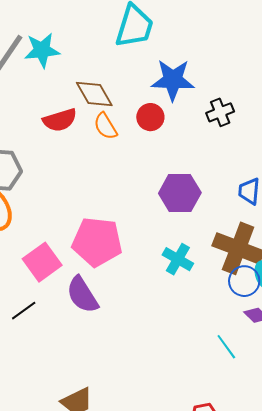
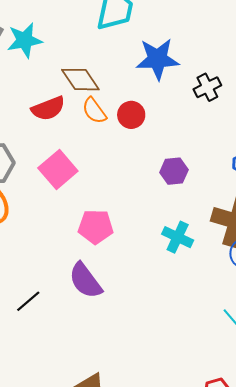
red circle: (150, 117) -> (131, 115), moved
purple hexagon: (180, 193) -> (174, 171), size x0.7
pink pentagon: (97, 242) -> (96, 227), size x0.7
pink square: (42, 262) -> (58, 169), moved

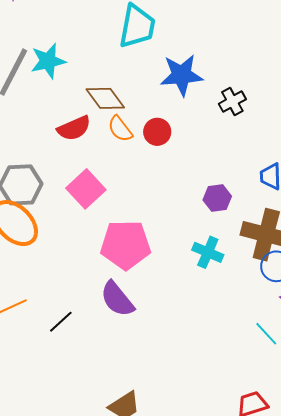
purple hexagon: (174, 171) -> (217, 198), moved
pink pentagon: (96, 227) -> (126, 245), size x1.4

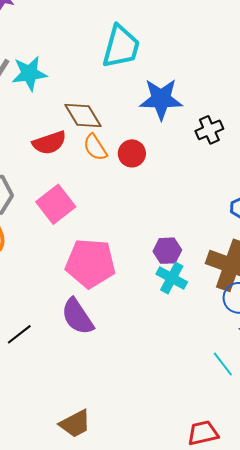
purple hexagon: (217, 198) -> (167, 251), moved

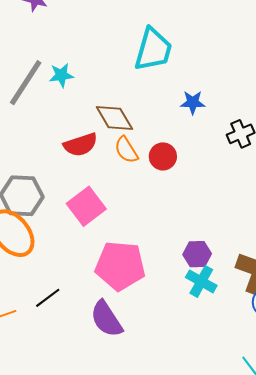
cyan star: (29, 73) -> (61, 75), size x0.7
blue star: (161, 99) -> (193, 102), size x0.6
black line: (19, 334) -> (48, 298), moved

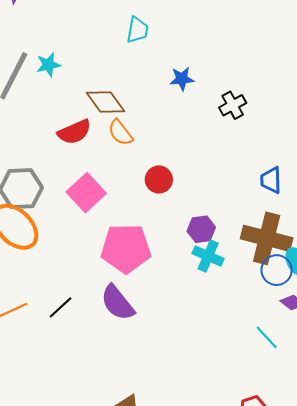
cyan trapezoid: (153, 50) -> (137, 30), size x0.6
red circle: (163, 156) -> (159, 179), moved
black line: (48, 298) -> (61, 307), moved

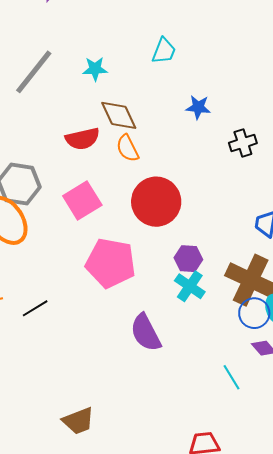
cyan star: (48, 65) -> (95, 69), moved
red circle: (159, 179) -> (156, 202), size x1.8
purple semicircle: (117, 303) -> (146, 333), moved

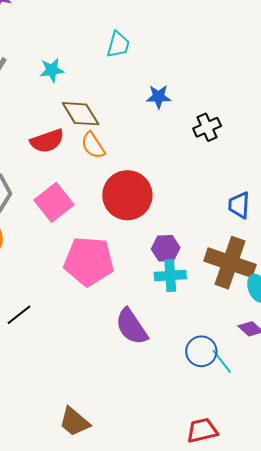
cyan cross: (190, 286) -> (170, 276), turned -32
blue circle: (254, 313) -> (201, 351), moved
brown trapezoid: (78, 421) -> (74, 422), turned 68

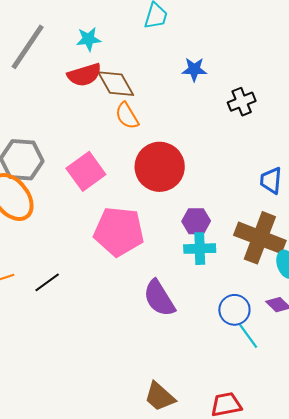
red semicircle: (47, 141) -> (84, 75), moved
blue circle: (201, 351) -> (234, 310), moved
brown trapezoid: (74, 422) -> (160, 397), moved

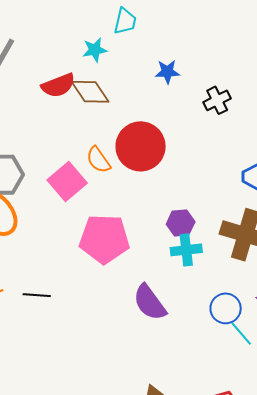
cyan star: (89, 39) -> (95, 50), moved
orange semicircle: (127, 116) -> (98, 160), moved
red circle: (160, 167) -> (141, 146), moved
black line: (47, 282) -> (37, 295), turned 44

